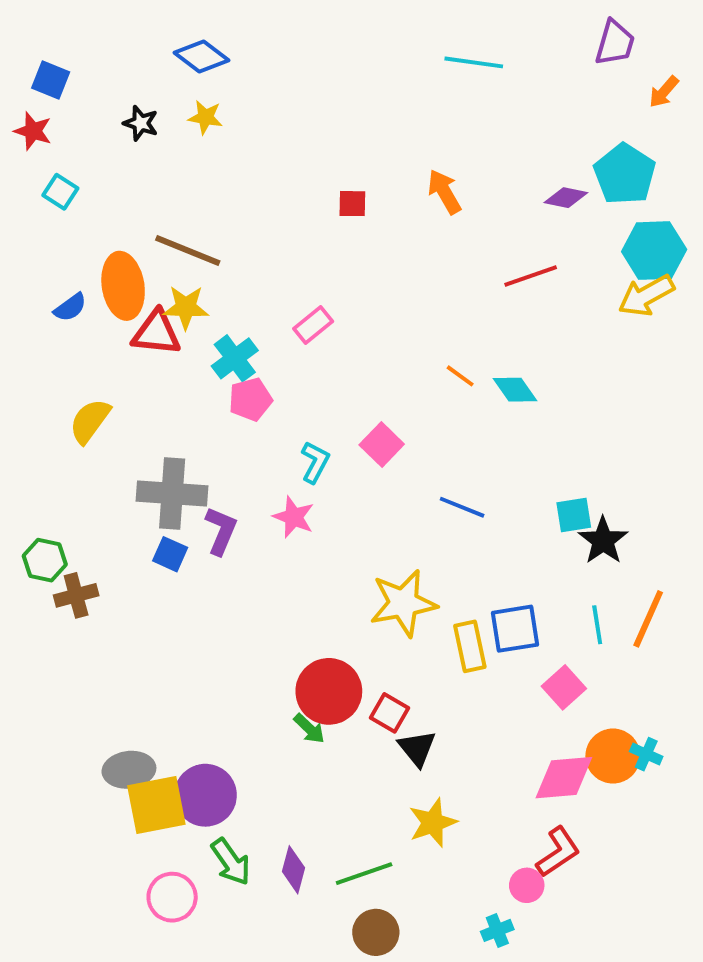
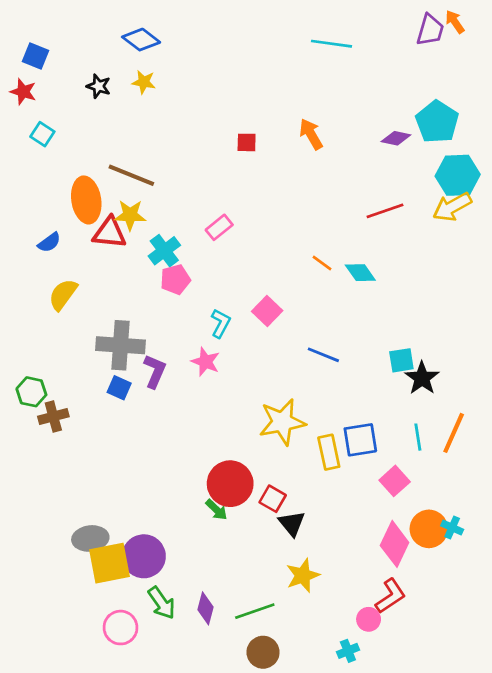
orange arrow: (664, 92) -> (455, 22), moved, turned 105
red line: (531, 276) -> (385, 211), moved
blue semicircle: (70, 307) -> (49, 242), moved
pink diamond: (564, 778) -> (395, 544), turned -60

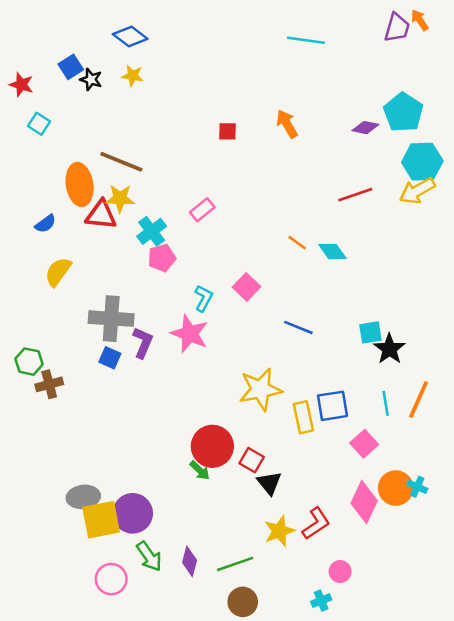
blue square: (36, 56) -> (71, 67), moved, turned 35
pink star: (205, 362) -> (190, 334), size x1.4
red L-shape: (390, 596) -> (316, 523), moved

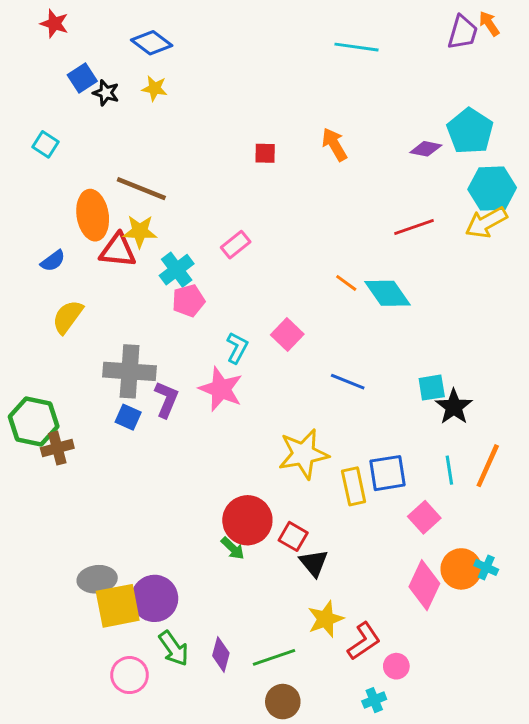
red star: (21, 85) -> (54, 24), moved
cyan diamond: (333, 252) -> (387, 293), size x1.4
green hexagon: (29, 362) -> (34, 422), size x1.5
red L-shape: (316, 523) -> (364, 641), moved

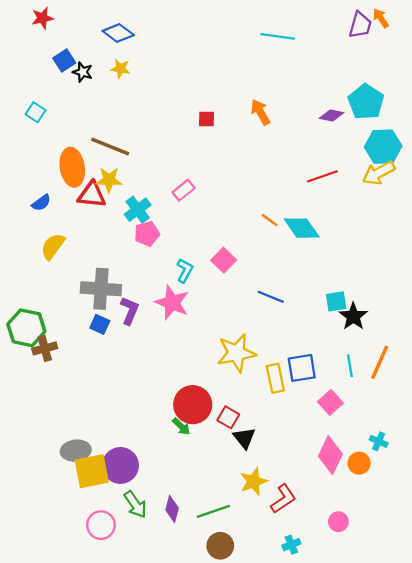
red star: (54, 24) -> (42, 18), turned -30
orange circle: (461, 569) -> (359, 463), moved, size x0.7
pink circle: (396, 666) -> (338, 522), moved

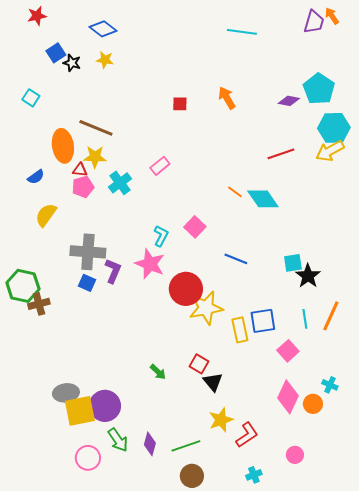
red triangle: (92, 195) -> (80, 170), size x0.6
pink pentagon: (147, 234) -> (83, 187), moved
red circle: (193, 405) -> (186, 289), moved

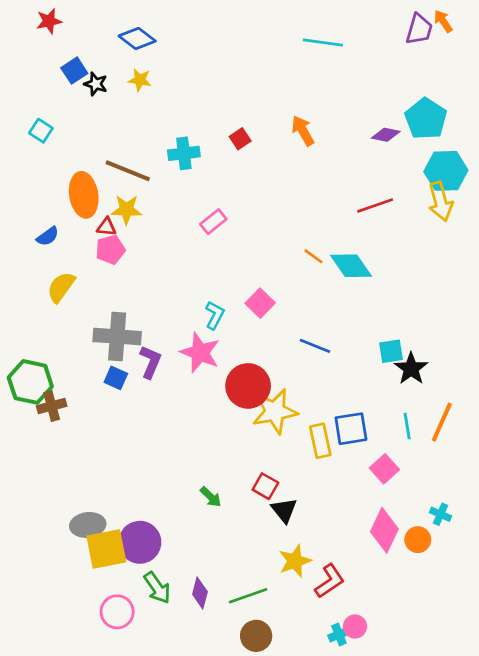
red square: (180, 104) -> (240, 139), turned -35
yellow arrow: (330, 151) -> (441, 202), turned -76
cyan cross: (120, 183) -> (184, 153), moved, turned 30
pink circle: (295, 455) -> (355, 626), moved

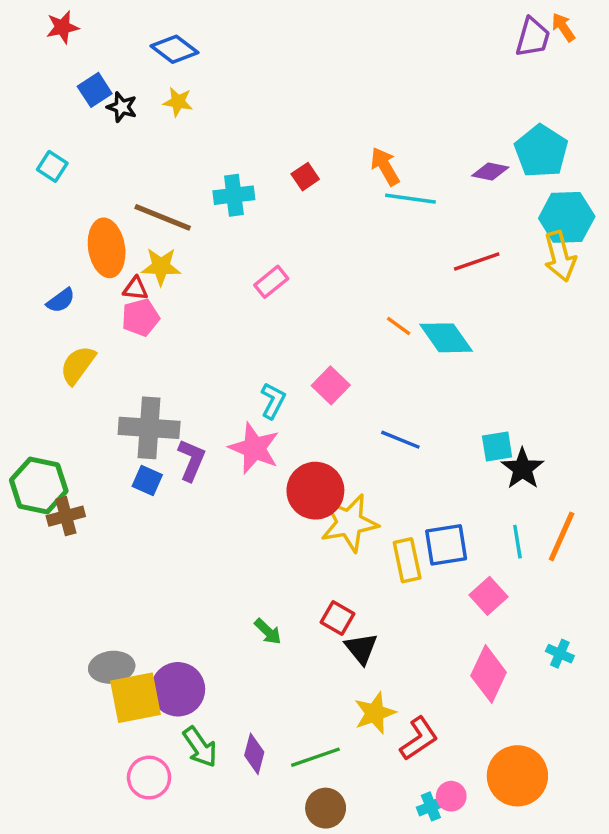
cyan line: (323, 43) -> (410, 199), moved
orange circle: (418, 540) -> (517, 776), moved, size x1.8

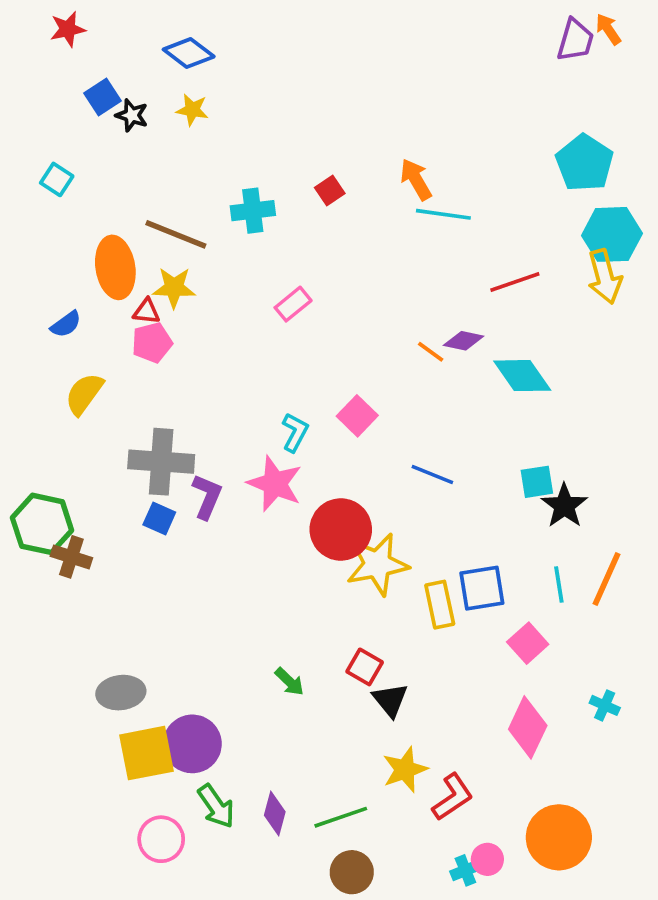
purple diamond: (490, 171) -> (464, 341), moved
cyan diamond: (446, 338) -> (522, 376), moved
brown cross: (66, 516) -> (71, 557), turned 33
gray ellipse: (112, 667) -> (121, 693), moved

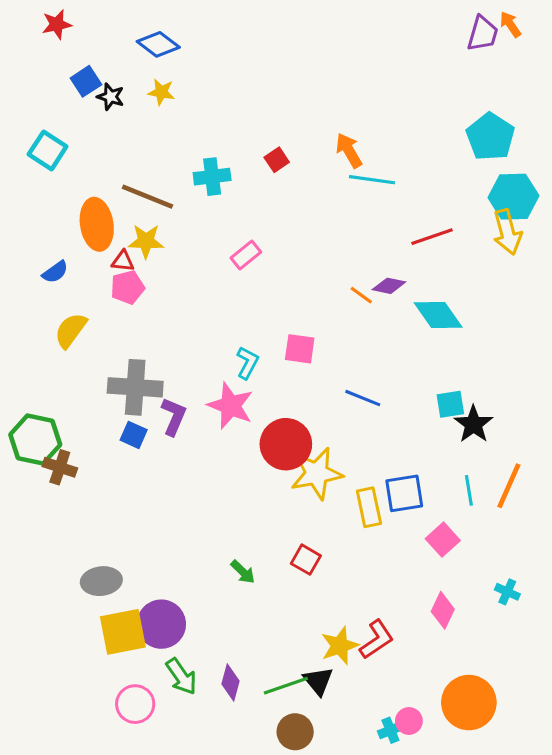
cyan square: (57, 179) -> (48, 150), size x1.4
pink square: (357, 416) -> (300, 349), turned -36
black triangle: (390, 700) -> (318, 681), moved
pink diamond: (528, 727) -> (443, 610), size x0.7
red L-shape: (453, 797) -> (377, 639), moved

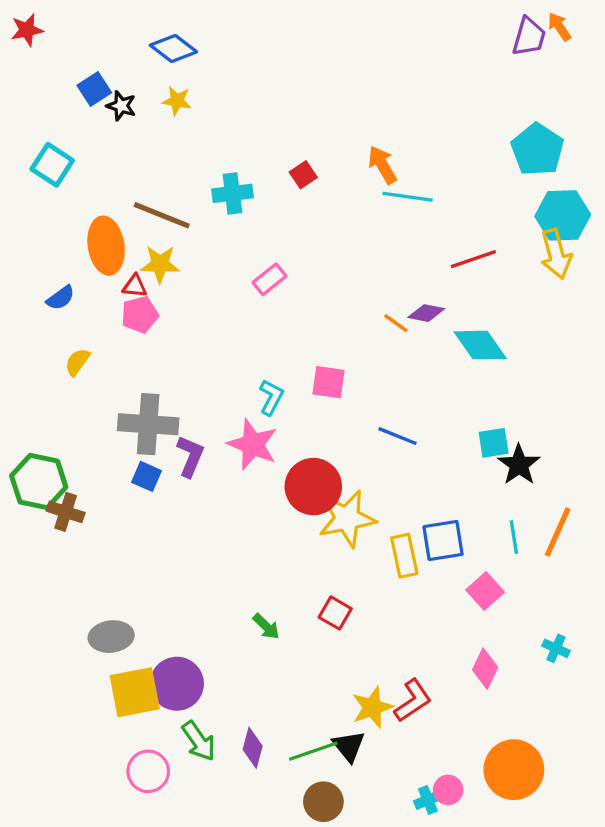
red star: (57, 24) -> (27, 30), moved
yellow semicircle: (71, 330) -> (77, 362), size x0.7

